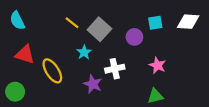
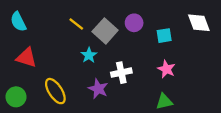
white diamond: (188, 22) -> (199, 23), turned 65
cyan square: (155, 23) -> (164, 36), moved
purple circle: (134, 37) -> (134, 23), moved
yellow ellipse: (52, 71) -> (55, 91), moved

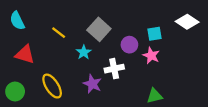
purple circle: (134, 23) -> (129, 45), moved
white diamond: (199, 23) -> (187, 22), turned -35
yellow line: (76, 24) -> (59, 33), moved
pink star: (166, 69) -> (151, 56), moved

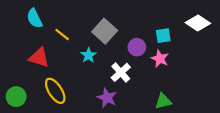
cyan semicircle: (17, 21) -> (35, 18), moved
red triangle: (25, 54) -> (39, 58), moved
white cross: (114, 69) -> (121, 72), turned -30
purple star: (92, 84) -> (107, 98), moved

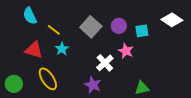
purple circle: (137, 47) -> (119, 26), moved
cyan star: (89, 55) -> (62, 49), moved
pink star: (160, 59) -> (126, 51), moved

